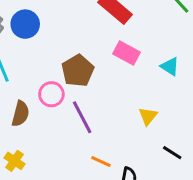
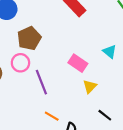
pink rectangle: (127, 53) -> (78, 63), moved
brown pentagon: (78, 71) -> (29, 38), moved

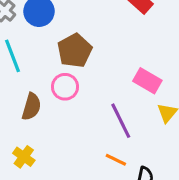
purple line: (41, 82) -> (121, 121), moved

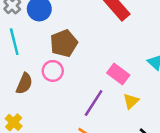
purple line: (121, 121) -> (94, 103), turned 52

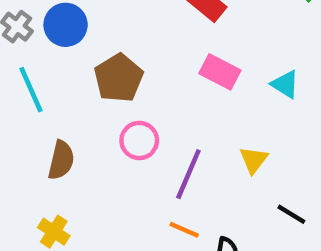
pink circle: (53, 71) -> (139, 140), moved
pink rectangle: (118, 74) -> (220, 72), moved

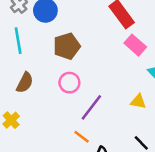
pink rectangle: (220, 72) -> (135, 45), moved
yellow triangle: (254, 160) -> (138, 101), moved, turned 49

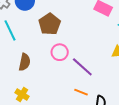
purple line: (91, 107) -> (82, 67), turned -70

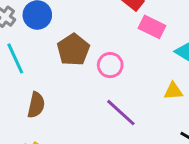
pink circle: (60, 52) -> (110, 65), moved

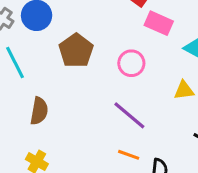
pink circle: (110, 65) -> (131, 63), moved

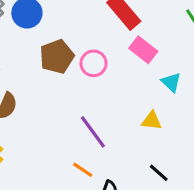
pink circle: (131, 63) -> (94, 63), moved

